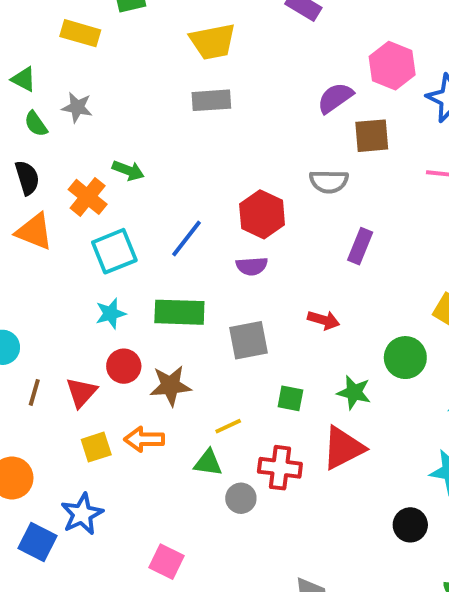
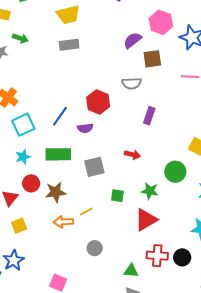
green arrow: (128, 171) -> (20, 38), moved
purple semicircle: (252, 266) -> (85, 128), moved
orange arrow: (144, 439) -> (63, 222), moved
green triangle: (208, 463) -> (131, 271), moved
red cross: (280, 468) -> (157, 256), moved

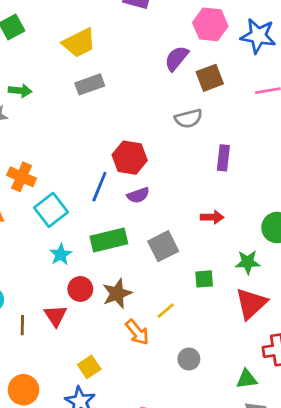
red hexagon: (98, 102) -> (130, 158), moved
orange arrow: (63, 222) -> (137, 332), turned -114
yellow square: (19, 226) -> (89, 367), moved

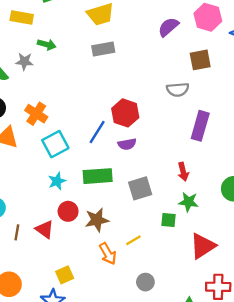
purple semicircle: (177, 58) -> (168, 27), moved
purple rectangle: (223, 158) -> (200, 126), size x1.4
red arrow: (212, 217) -> (183, 172), turned 66
green star: (248, 262) -> (188, 202), moved
red triangle: (56, 316) -> (45, 229), turned -30

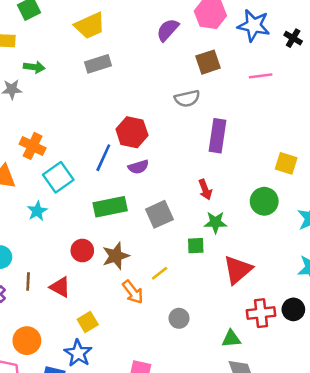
cyan star: (57, 181) -> (37, 211), moved
red triangle: (45, 229) -> (60, 287), moved

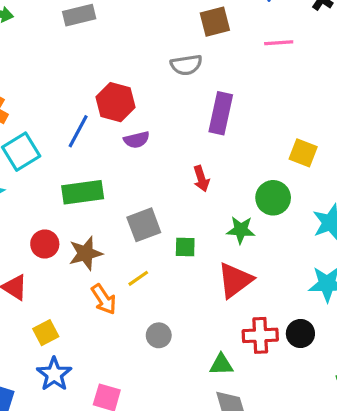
purple semicircle: (138, 167) -> (137, 140), moved
gray square: (159, 214) -> (144, 225), moved
green star: (215, 222) -> (241, 230), moved
blue star: (78, 353) -> (54, 374), moved

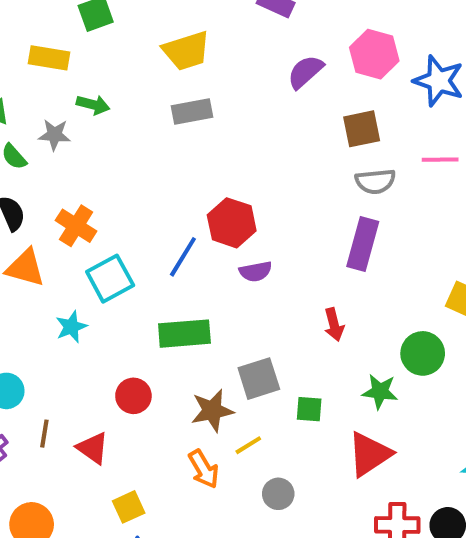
gray semicircle: (186, 65) -> (375, 181), moved
brown star: (86, 253) -> (212, 411), moved
gray circle: (159, 335) -> (278, 494), moved

